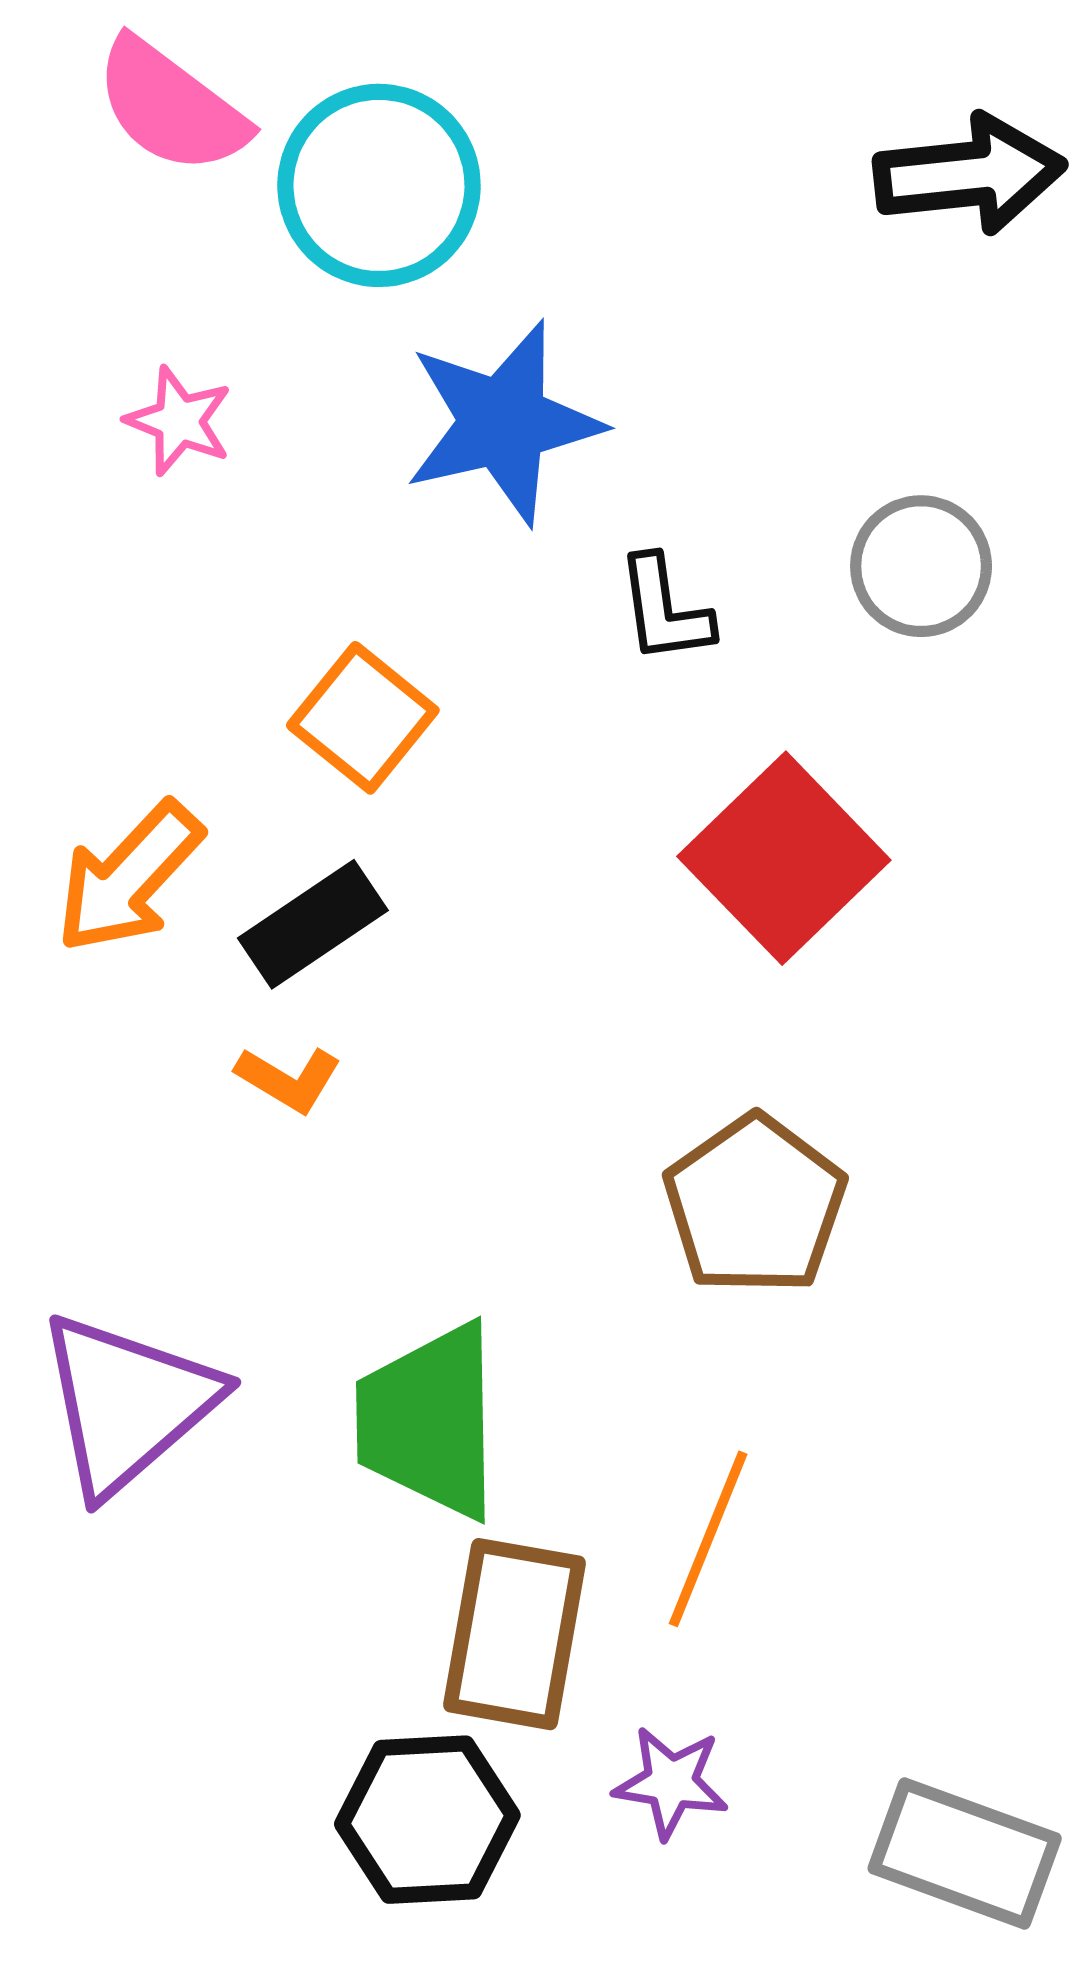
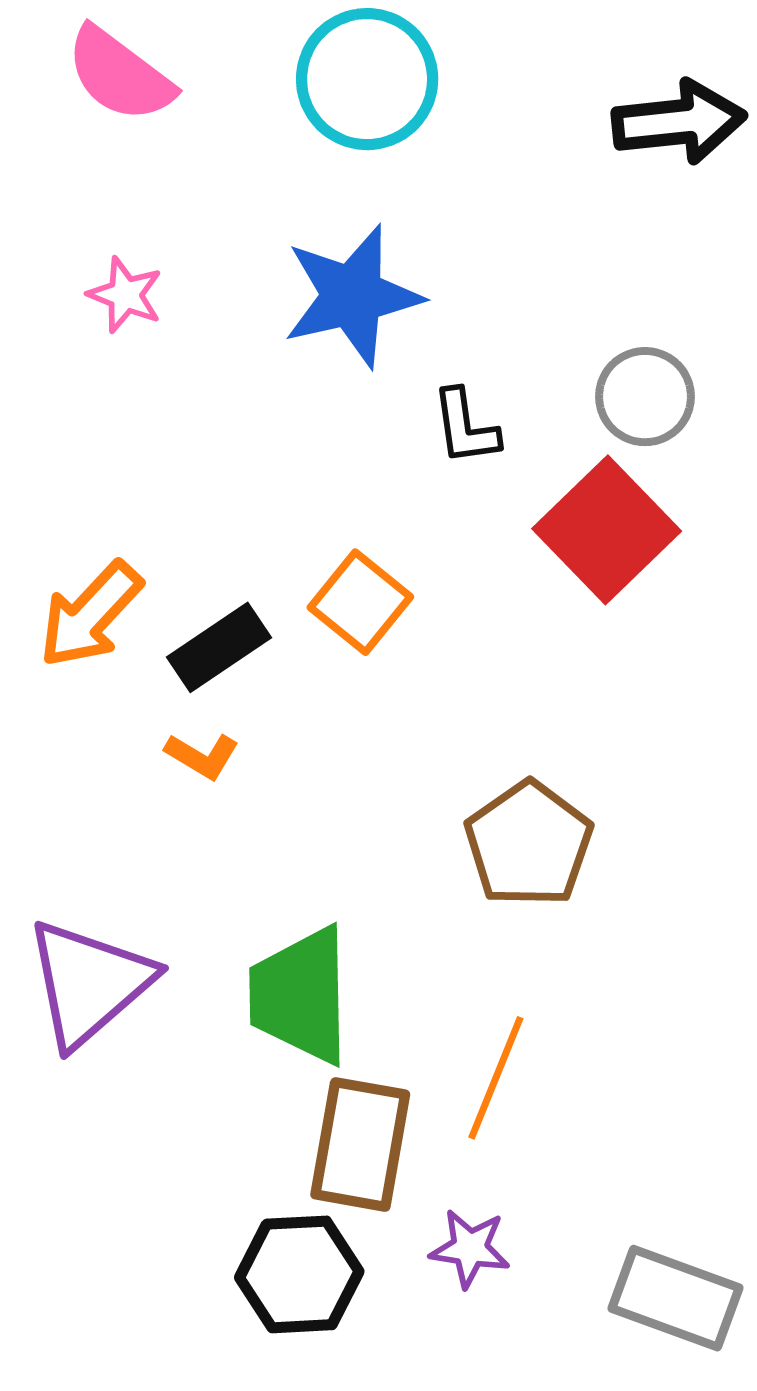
cyan circle: (379, 185) -> (367, 79), moved
orange square: (363, 718) -> (360, 602), moved
red square: (784, 858) -> (607, 530), moved

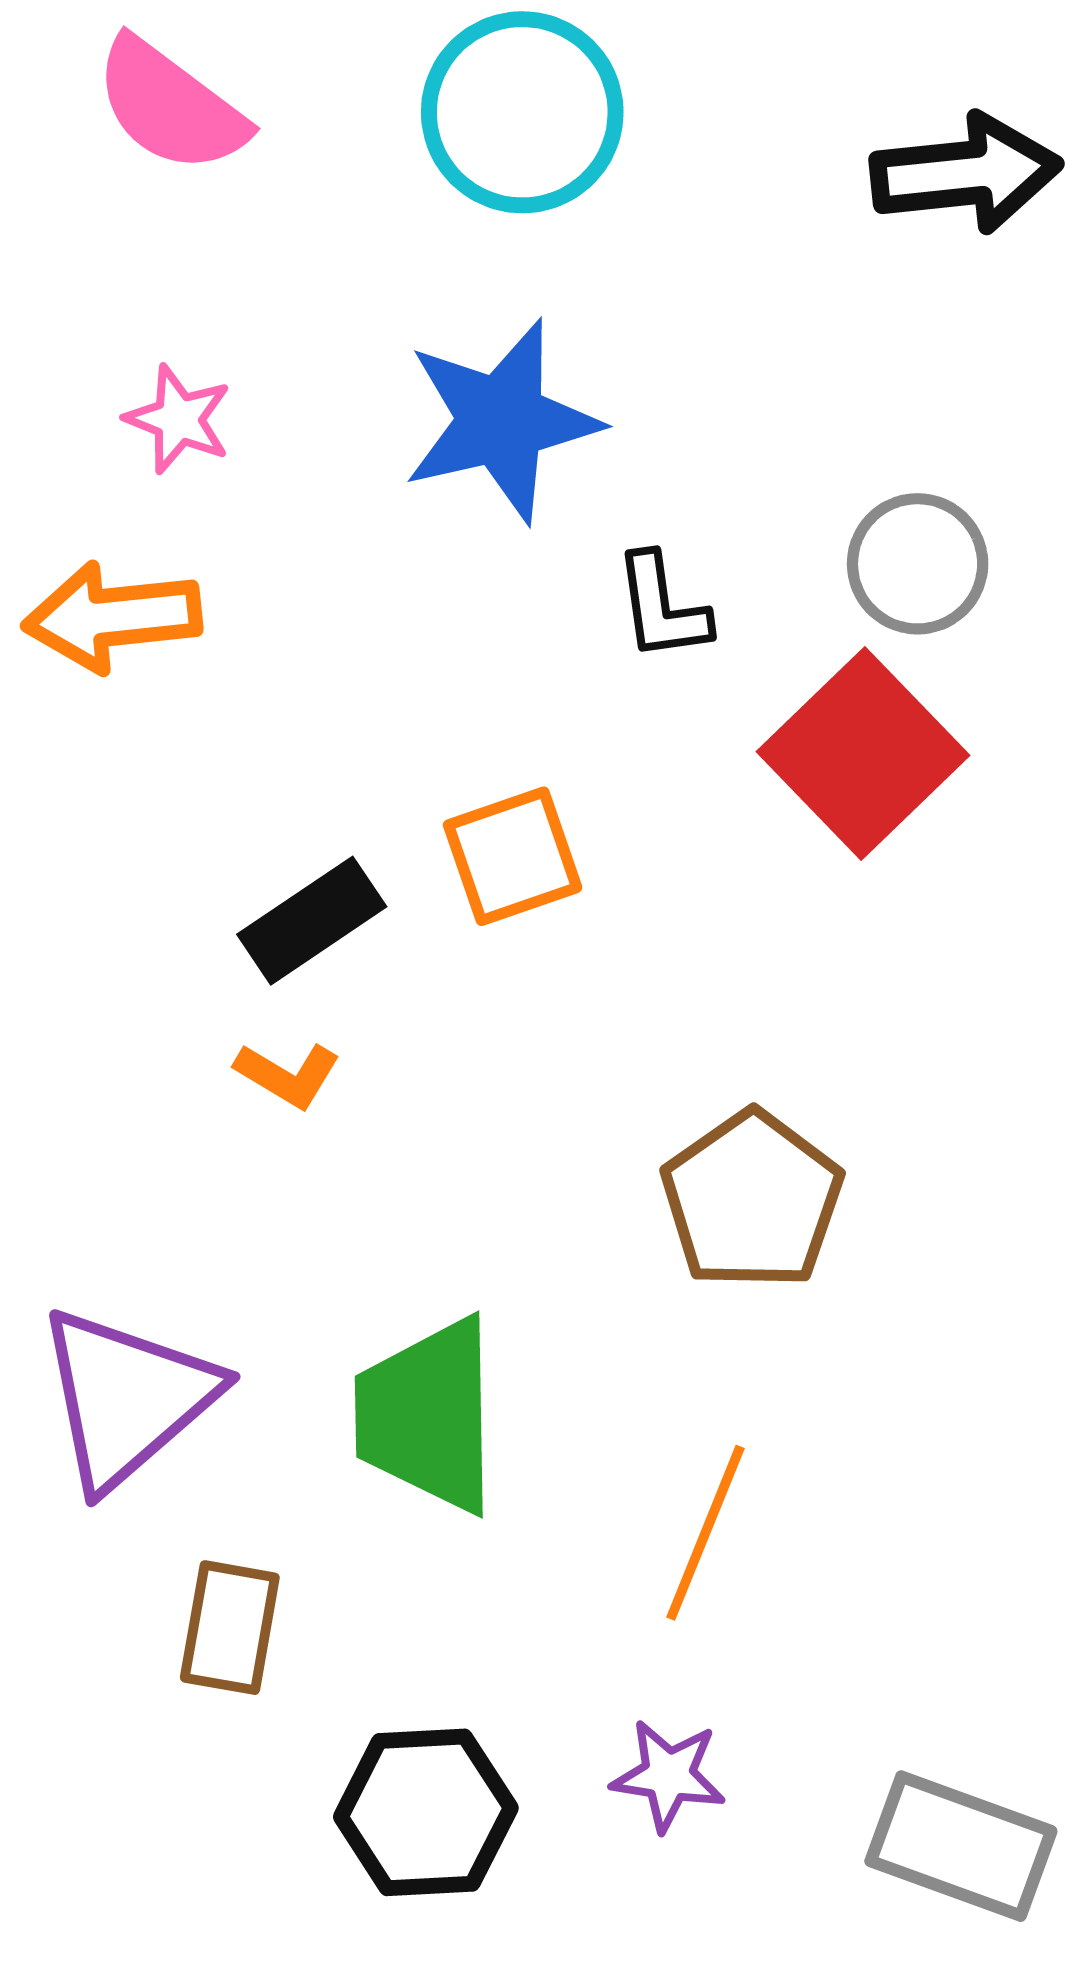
orange square: (360, 602) -> (513, 856), turned 32
orange arrow: (90, 615) -> (112, 617), moved, turned 41
brown rectangle: (360, 1144) -> (230, 1628), moved, size x0.7

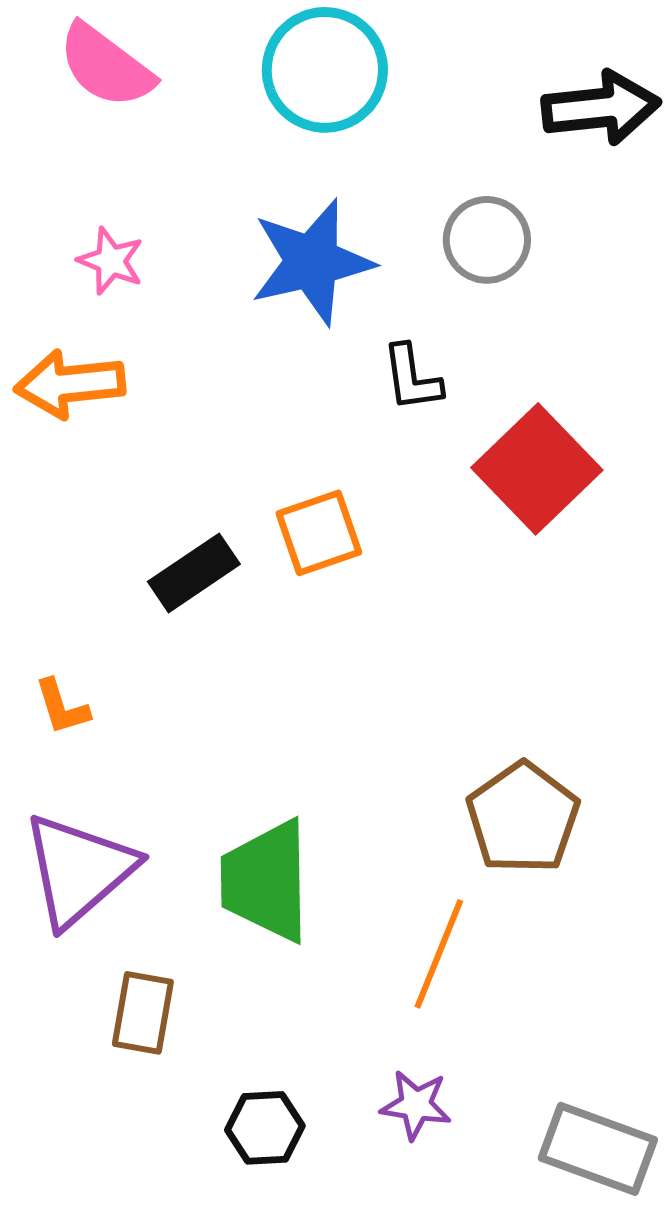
gray circle: (918, 564) -> (487, 240), moved
orange L-shape: (288, 1075) -> (62, 707), moved, turned 42
brown pentagon: (752, 1200) -> (523, 818), moved
black hexagon: (426, 1812) -> (265, 1128), size x0.7

